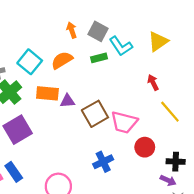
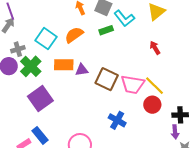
yellow line: (170, 112) -> (155, 86), moved
brown square: (95, 114) -> (107, 79), turned -30
blue cross: (103, 162) -> (117, 120), turned -30
purple arrow: (168, 180) -> (175, 132), turned 64

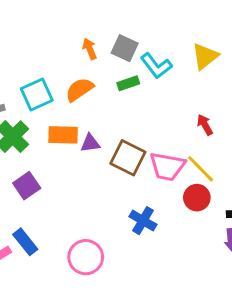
cyan square: (46, 39) -> (37, 95), turned 30
red arrow: (155, 48) -> (205, 125), moved
purple square: (40, 98) -> (27, 186), size x0.7

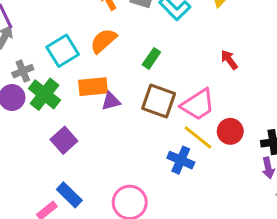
green rectangle: (128, 83) -> (151, 58), moved, turned -30
purple triangle: (90, 143) -> (111, 101), moved
pink trapezoid: (167, 166) -> (198, 105), turned -36
yellow line: (201, 169) -> (198, 137), moved

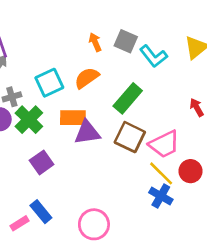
green rectangle: (151, 58) -> (128, 98), size x1.6
purple triangle: (111, 101) -> (87, 132), size x1.5
blue cross: (181, 160) -> (161, 196), moved

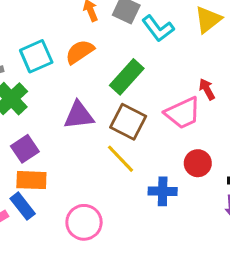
orange rectangle: (73, 118) -> (31, 180), moved
pink trapezoid: (164, 144) -> (183, 113), moved
yellow line: (161, 173) -> (121, 159), moved
blue cross: (161, 196) -> (163, 191), turned -30

